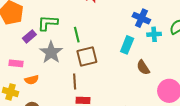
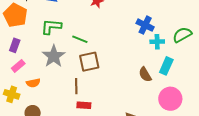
green line: (77, 35) -> (80, 39), turned -56
purple rectangle: (29, 36) -> (15, 45), moved, turned -32
cyan rectangle: (127, 45) -> (166, 66), moved
pink rectangle: (16, 63) -> (18, 66), turned -48

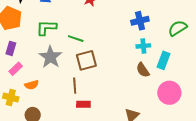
blue cross: (145, 25) -> (140, 21), turned -36
cyan cross: (157, 42) -> (143, 46), moved

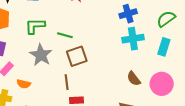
cyan cross: (143, 46) -> (133, 39), size x1.5
cyan rectangle: (163, 60) -> (164, 47), moved
brown semicircle: (143, 70) -> (134, 79), moved
orange semicircle: (32, 85) -> (24, 84), turned 32

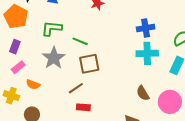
brown line: (67, 82) -> (76, 88), turned 56

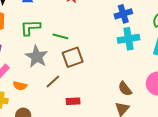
brown line: (76, 88) -> (53, 81), moved
brown semicircle: (143, 93) -> (125, 89), moved

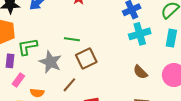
green L-shape: (30, 28) -> (27, 47), moved
brown semicircle: (125, 89) -> (140, 72), moved

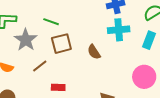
brown semicircle: (140, 72) -> (94, 52), moved

